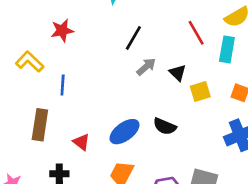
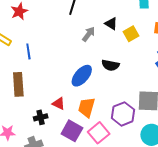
gray arrow: (146, 67) -> (89, 34), moved
red triangle: (81, 142) -> (59, 103), moved

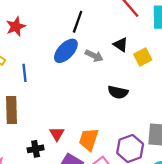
gray arrow: (89, 34) -> (94, 56), turned 77
blue ellipse: (82, 76) -> (66, 51), moved
red triangle: (59, 103) -> (57, 134), turned 32

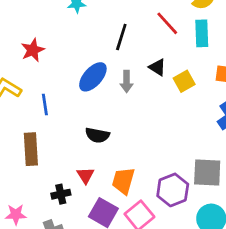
black line: (78, 22) -> (121, 37), moved
gray arrow: (94, 56) -> (127, 82), turned 66
black semicircle: (118, 92) -> (97, 135), moved

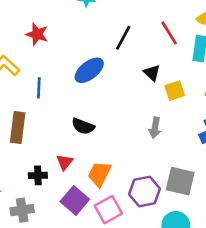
red star: (33, 50) -> (37, 34), turned 30
gray arrow: (127, 82) -> (155, 128), moved

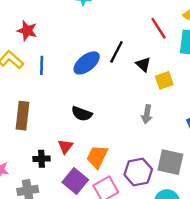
red star: (37, 34) -> (27, 31), moved
black line: (123, 38) -> (116, 52), moved
blue line: (39, 88) -> (42, 65), moved

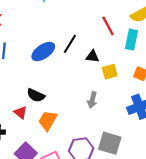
black triangle: (143, 64) -> (93, 56), turned -40
red triangle: (65, 146) -> (21, 112), moved, turned -32
orange trapezoid: (97, 157) -> (48, 120), moved

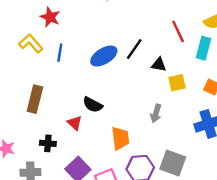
orange trapezoid: (48, 120) -> (120, 138), moved, turned 140

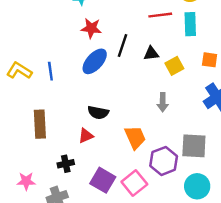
red star: (50, 17) -> (91, 28), moved
red line: (178, 31) -> (160, 15), turned -55
red triangle: (75, 123) -> (86, 136), turned -49

